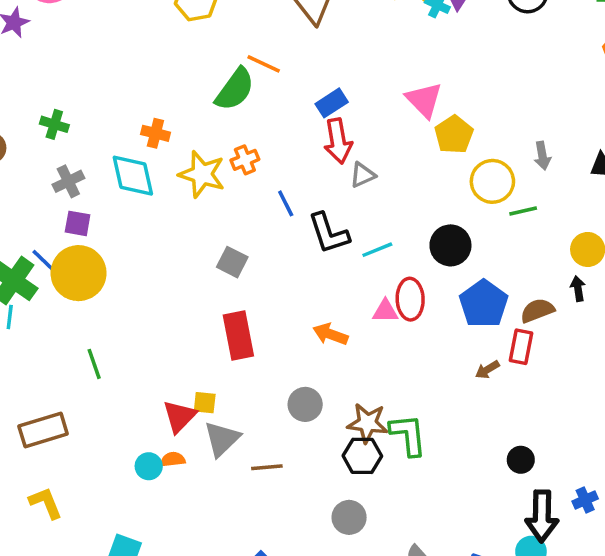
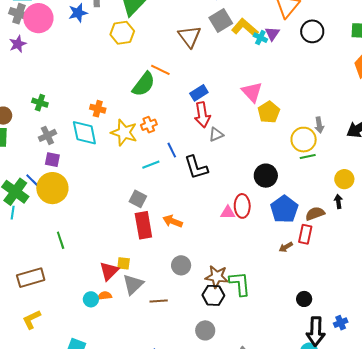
yellow circle: (492, 181) -> (304, 140), moved
cyan line: (377, 250) -> (151, 165), moved
gray square: (232, 262) -> (138, 199), moved
orange arrow: (330, 334) -> (173, 221), moved
yellow L-shape: (46, 503) -> (32, 319), turned -95

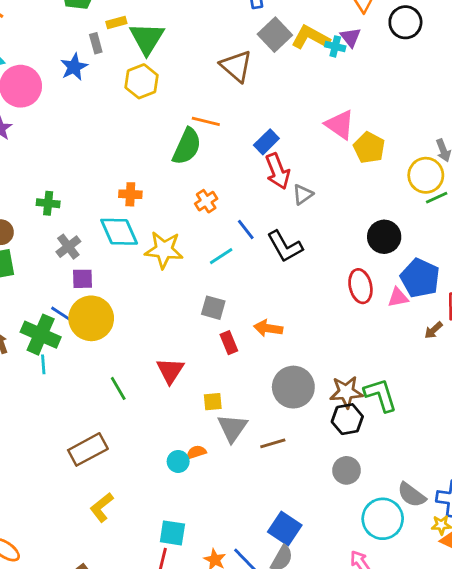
yellow star: (124, 133) -> (164, 250), moved
pink triangle: (228, 213) -> (398, 297), moved
red rectangle: (143, 225) -> (229, 343), size x0.6
gray circle: (181, 265) -> (293, 387), size x1.5
red triangle: (109, 271) -> (170, 371), moved

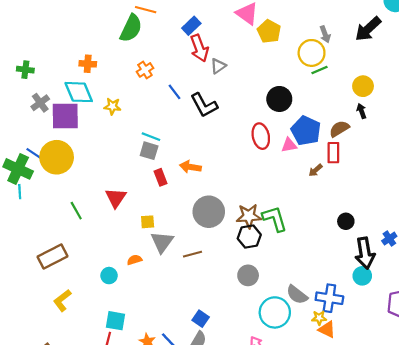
yellow star: (164, 250) -> (112, 106), size x0.6
cyan line: (221, 256) -> (151, 137), moved, turned 54
purple square: (82, 279) -> (65, 116), moved, size x1.8
cyan circle: (178, 461) -> (109, 276), moved
blue square: (285, 528) -> (201, 319), size x0.7

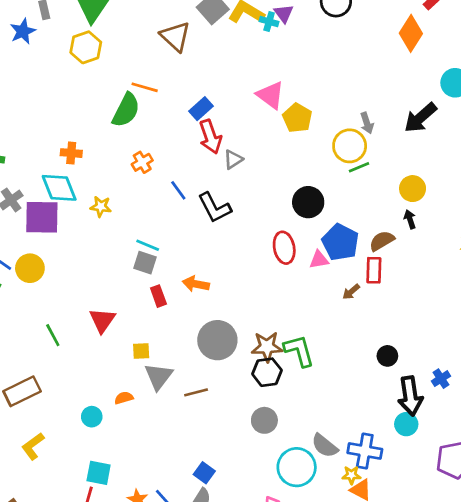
yellow circle: (57, 157) -> (30, 268), size x0.7

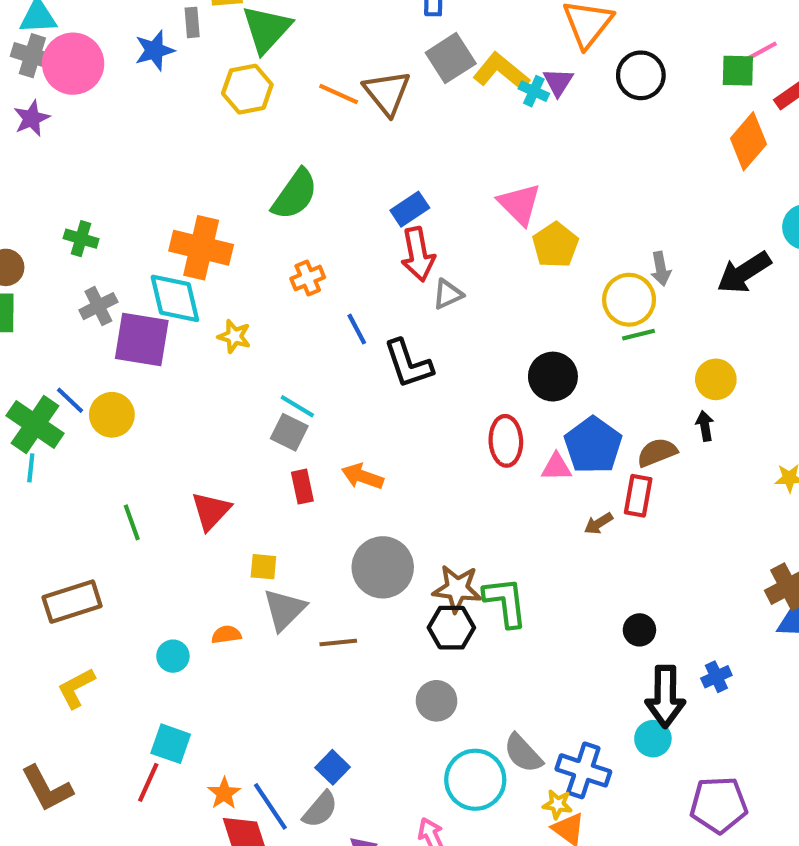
orange line: (145, 87) -> (339, 94), moved
orange cross: (71, 153) -> (201, 248), size x1.8

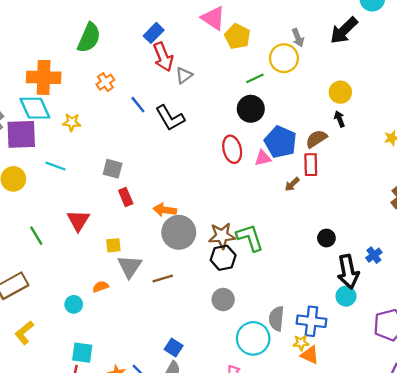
green line: (639, 335) -> (255, 78), moved
cyan line: (297, 406) -> (56, 166), moved
orange arrow: (362, 476) -> (165, 210), moved
gray semicircle: (523, 753) -> (276, 319), turned 60

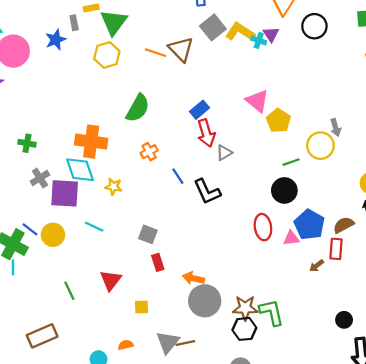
gray triangle: (130, 266) -> (168, 342), moved

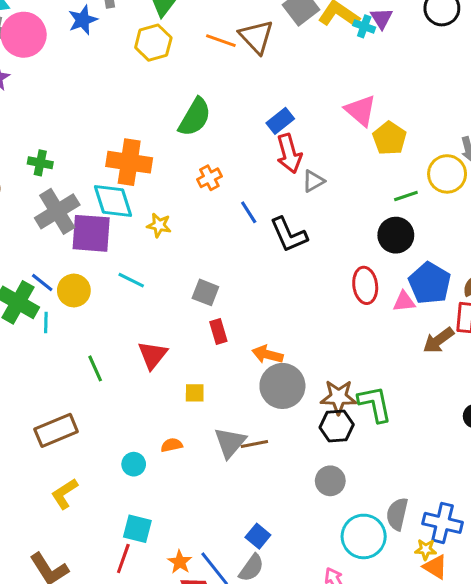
gray cross: (40, 178) -> (57, 211), size x1.6
brown arrow: (317, 266) -> (438, 340), size x1.5
cyan line: (13, 267) -> (46, 322), moved

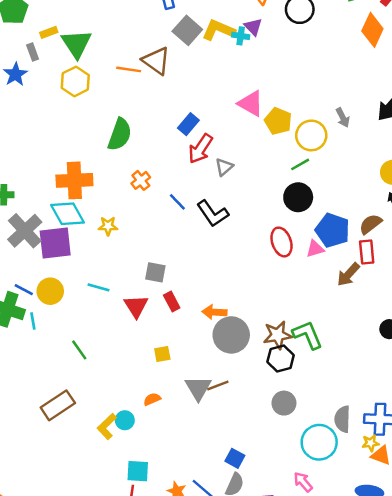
red arrow: (289, 154) -> (200, 149), turned 60
yellow circle: (447, 174) -> (311, 135), moved
cyan line: (131, 280) -> (99, 287), moved
red triangle: (153, 355) -> (136, 306), moved
yellow L-shape: (64, 494) -> (107, 426), moved

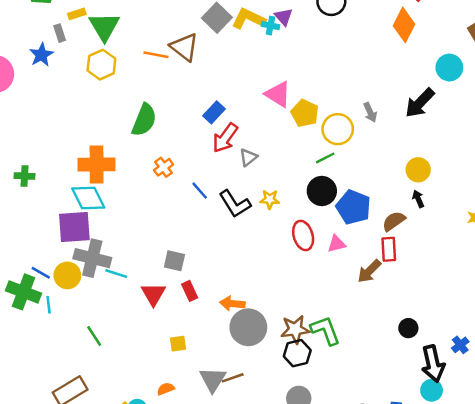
yellow star: (108, 226) -> (270, 199), moved
blue pentagon: (333, 230) -> (353, 207), moved
gray cross: (25, 231) -> (92, 258), moved, turned -36

